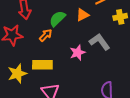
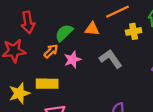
orange triangle: (83, 15) -> (92, 29), turned 32
pink star: (78, 53) -> (72, 60), moved

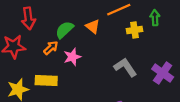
orange triangle: (92, 29) -> (93, 26), turned 32
gray L-shape: (111, 59) -> (125, 67), moved

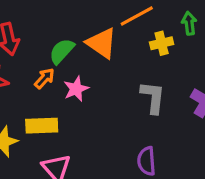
orange triangle: (93, 26) -> (102, 43), size x1.5
gray L-shape: (125, 67) -> (153, 97), turned 45

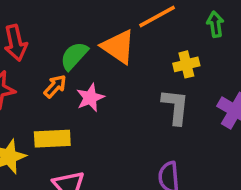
yellow cross: (162, 43) -> (186, 64), moved

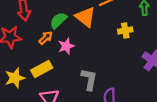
gray L-shape: (175, 107) -> (89, 79), moved
yellow rectangle: (52, 139) -> (42, 69), turned -30

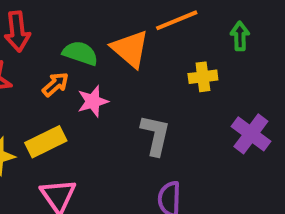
green semicircle: (58, 20) -> (80, 53), turned 60
gray L-shape: (89, 79) -> (155, 135), moved

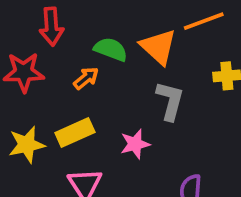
pink star: (93, 101) -> (135, 144), moved
gray L-shape: (155, 135) -> (170, 101), moved

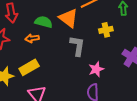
orange arrow: (86, 78) -> (32, 38), turned -144
pink star: (135, 144) -> (96, 69), moved

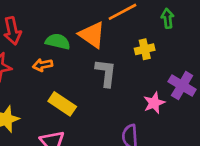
yellow rectangle: (29, 67) -> (62, 104), moved, turned 66
pink star: (96, 69) -> (154, 103), moved

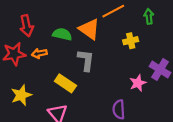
orange arrow: (43, 65) -> (39, 53), moved
gray L-shape: (106, 73) -> (86, 60), moved

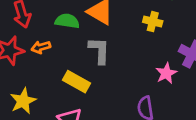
yellow cross: (131, 41) -> (153, 22), turned 32

